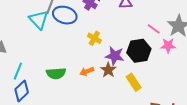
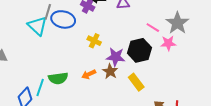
cyan line: (18, 71) -> (40, 87), moved

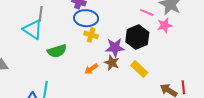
blue ellipse: (63, 19) -> (86, 18), moved
green semicircle: (58, 78) -> (57, 51), moved

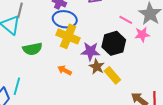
yellow cross: (91, 35) -> (68, 36), size x1.6
brown star: (112, 63) -> (97, 67), moved
orange arrow: (91, 69) -> (65, 70), turned 56

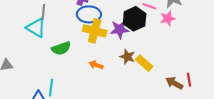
black hexagon: (114, 43) -> (135, 19), moved
purple star: (90, 51) -> (120, 29), moved

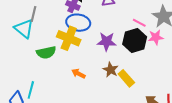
black hexagon: (135, 19) -> (135, 41), moved
yellow cross: (95, 31) -> (69, 38), moved

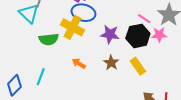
yellow rectangle: (126, 78) -> (138, 66), moved
cyan line: (31, 90) -> (41, 77), moved

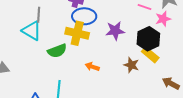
black hexagon: (138, 36) -> (148, 39), moved
brown star: (111, 63) -> (131, 65), moved

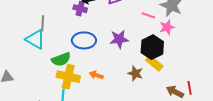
blue ellipse: (84, 16) -> (84, 40), moved
yellow cross: (77, 33) -> (68, 77), moved

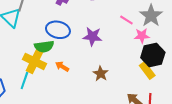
black hexagon: (152, 47) -> (153, 55), moved
green semicircle: (61, 59) -> (44, 46), moved
yellow rectangle: (154, 63) -> (147, 71), moved

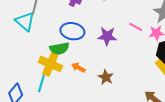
pink line: (126, 20) -> (136, 27), moved
brown star: (101, 74) -> (106, 77), moved

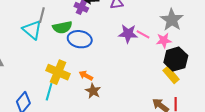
purple star: (107, 36) -> (128, 34), moved
green semicircle: (59, 48) -> (62, 27), moved
brown star: (106, 77) -> (93, 91), moved

